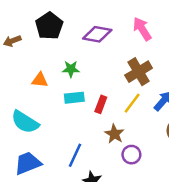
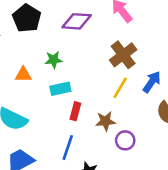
red rectangle: (101, 104) -> (75, 111), moved
brown star: (114, 134) -> (105, 121), turned -30

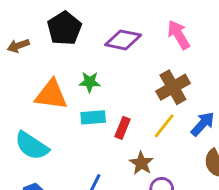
orange triangle: (23, 75) -> (51, 95), size x1.6
red rectangle: (75, 111) -> (122, 128), moved
brown star: (105, 121) -> (141, 163), turned 30

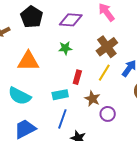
green star: (90, 82) -> (65, 48), moved
cyan rectangle: (93, 117) -> (60, 95), moved

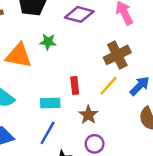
green star: (65, 48) -> (48, 42), moved
red rectangle: (77, 77) -> (75, 85), turned -32
purple circle: (108, 114) -> (95, 144), moved

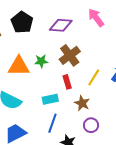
green star: (48, 42) -> (41, 61), moved
brown cross: (117, 55) -> (70, 55), moved

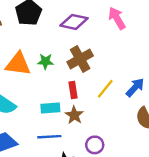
brown star: (82, 103) -> (74, 115), moved
blue line: (52, 123) -> (49, 137), turned 60

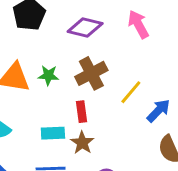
yellow line: (105, 89) -> (131, 92), moved

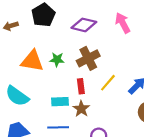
yellow line: (131, 92) -> (108, 83), moved

